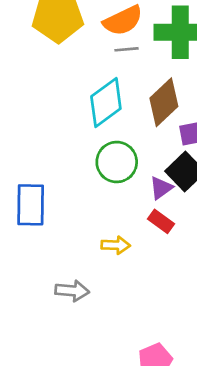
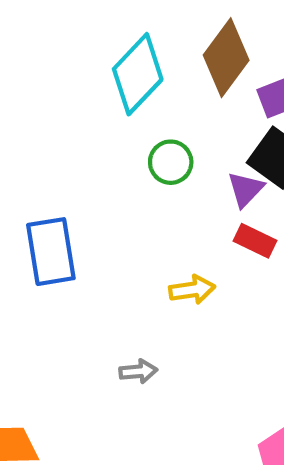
green circle: (117, 162) -> (171, 162), size x0.7
gray arrow: (72, 291) -> (138, 371), size x0.7

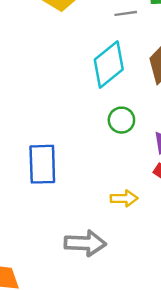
gray arrow: (138, 371) -> (85, 243), size x1.8

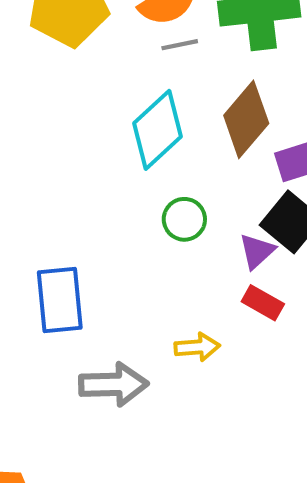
gray arrow: (85, 243) -> (114, 384), moved

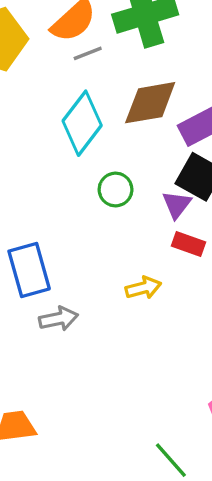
brown diamond: (246, 119) -> (150, 103), turned 50
gray arrow: (114, 384) -> (59, 319), moved, size x0.7

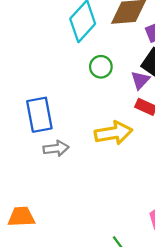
yellow arrow: (143, 288) -> (113, 133), size x1.6

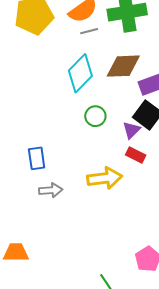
blue rectangle: (39, 115) -> (37, 158), size x0.7

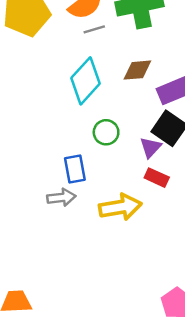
brown diamond: (123, 66) -> (137, 70), size x0.7
blue rectangle: (37, 158) -> (75, 169), moved
gray arrow: (51, 190) -> (61, 197), moved

